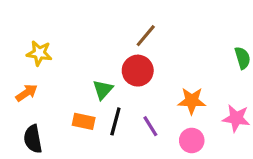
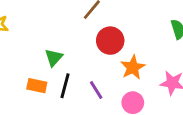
red circle: (138, 71) -> (110, 41), moved
orange star: (192, 101) -> (133, 67), turned -30

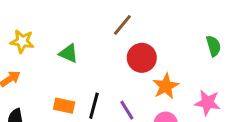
green triangle: (54, 58) -> (69, 53), moved, turned -48

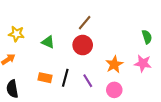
red circle: (142, 58) -> (83, 45), moved
pink star: (208, 103) -> (143, 63), moved

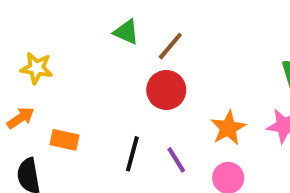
green triangle: (48, 42) -> (126, 32), moved
orange rectangle: (45, 78) -> (64, 140), moved

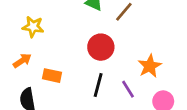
red circle: (166, 90) -> (101, 47), moved
orange star: (228, 128) -> (150, 66), moved

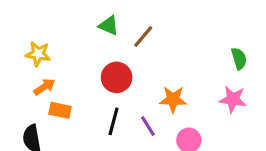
orange arrow: (22, 61) -> (44, 87), moved
orange star: (150, 66) -> (173, 99), turned 30

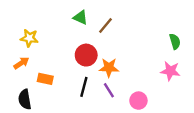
orange arrow: (44, 87) -> (21, 63), moved
orange star: (173, 99) -> (109, 68), moved

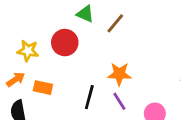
yellow star: (29, 38) -> (28, 51), moved
red circle: (86, 55) -> (65, 43), moved
orange arrow: (21, 63) -> (16, 79), moved

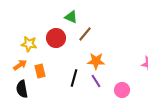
brown line: (115, 23) -> (85, 34), moved
orange rectangle: (43, 88) -> (40, 71), turned 64

